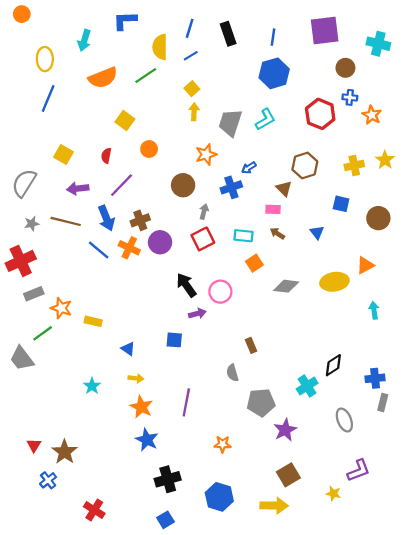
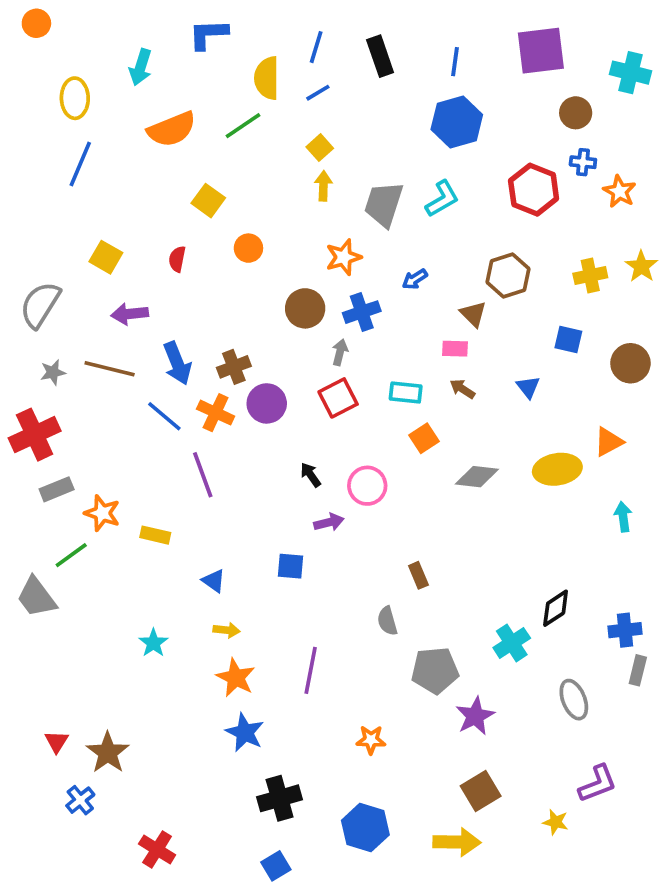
purple line: (122, 185) -> (203, 475), moved, turned -64
blue cross: (231, 187) -> (362, 312), moved
black arrow: (186, 285) -> (311, 475), size x0.6

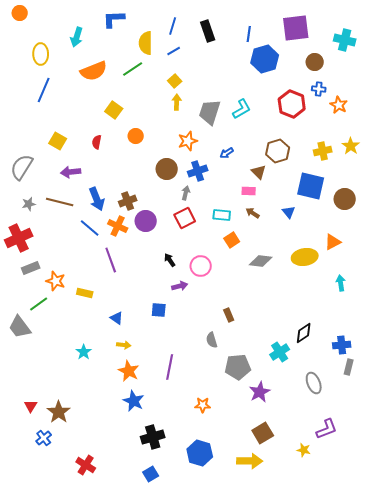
blue hexagon: (457, 122) -> (265, 59), moved
blue square: (568, 339) -> (311, 186), size x1.8

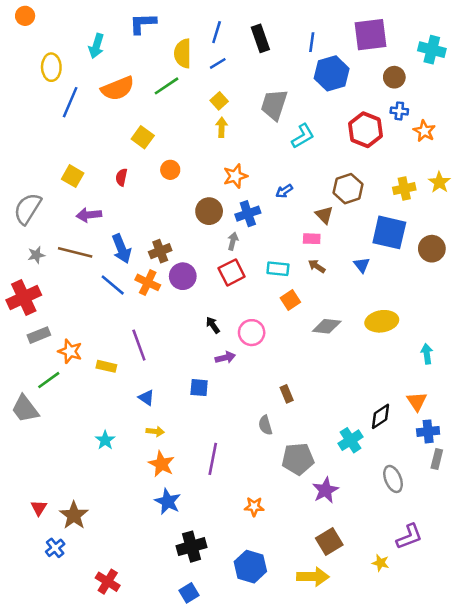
blue line: (44, 90) -> (70, 102), moved
gray trapezoid: (210, 112) -> (274, 105), moved
orange triangle: (333, 242) -> (417, 401), moved, turned -36
purple line: (111, 260) -> (139, 345), moved

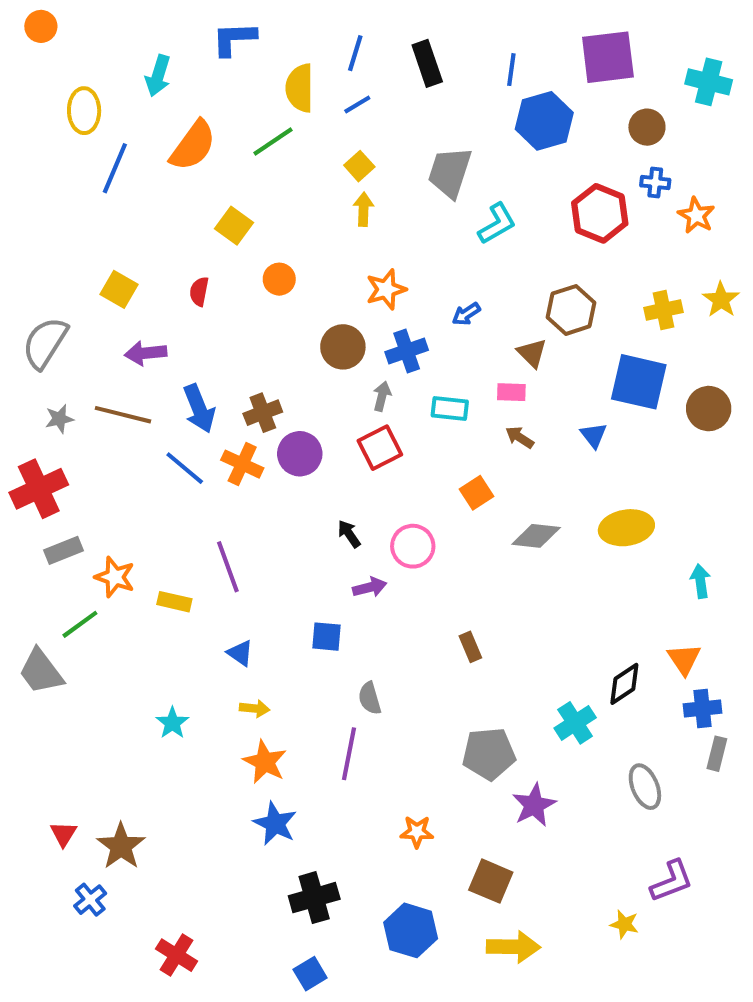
orange semicircle: (118, 88) -> (193, 146), turned -32
cyan rectangle: (278, 269) -> (450, 409), moved
gray semicircle: (265, 425) -> (370, 698), moved
brown square: (329, 542) -> (491, 881), moved, turned -36

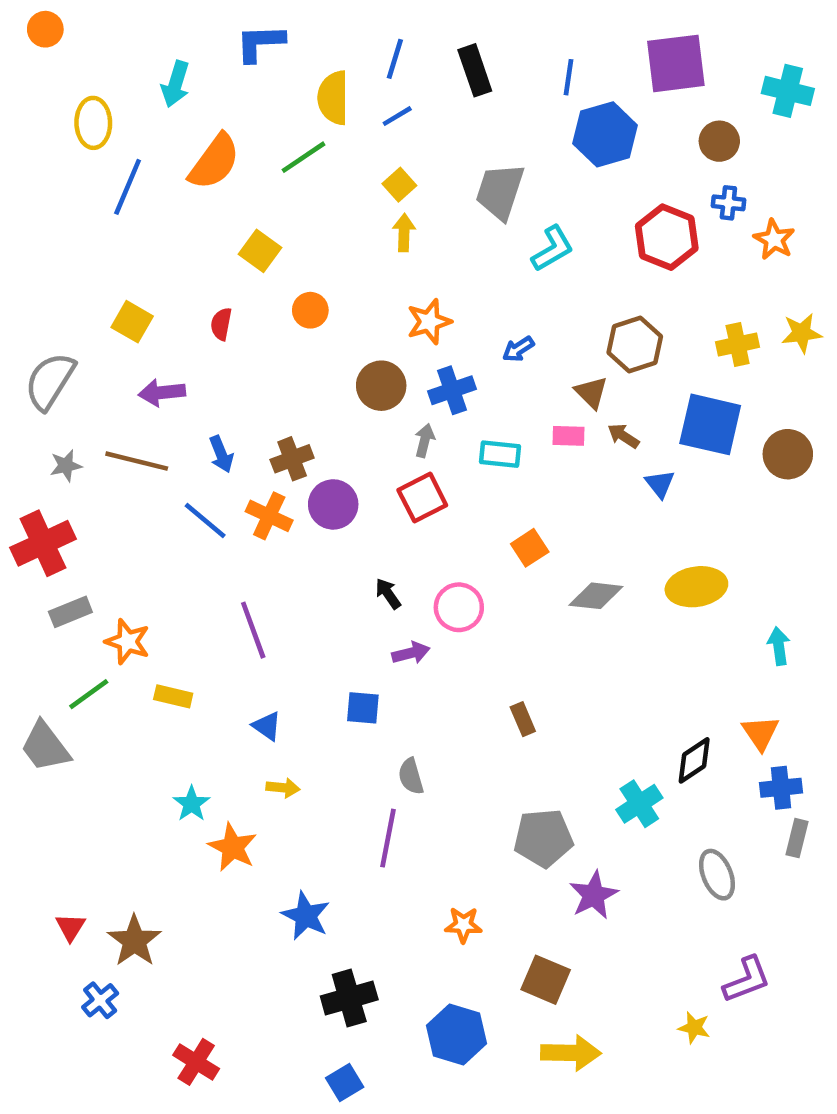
yellow star: (721, 300) -> (802, 333), turned 30
blue arrow: (199, 409) -> (221, 454), size x0.7
brown arrow: (520, 437) -> (623, 436), moved
yellow rectangle: (174, 602) -> (173, 696), moved
orange star: (265, 762) -> (233, 847), moved

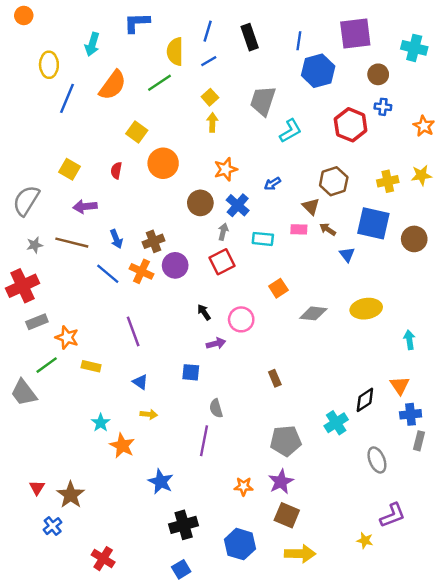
orange star: (774, 239) -> (424, 126), moved
orange circle: (310, 310) -> (163, 163), size x1.6
blue cross: (452, 390) -> (238, 205), turned -30
purple star: (594, 895) -> (281, 482), moved

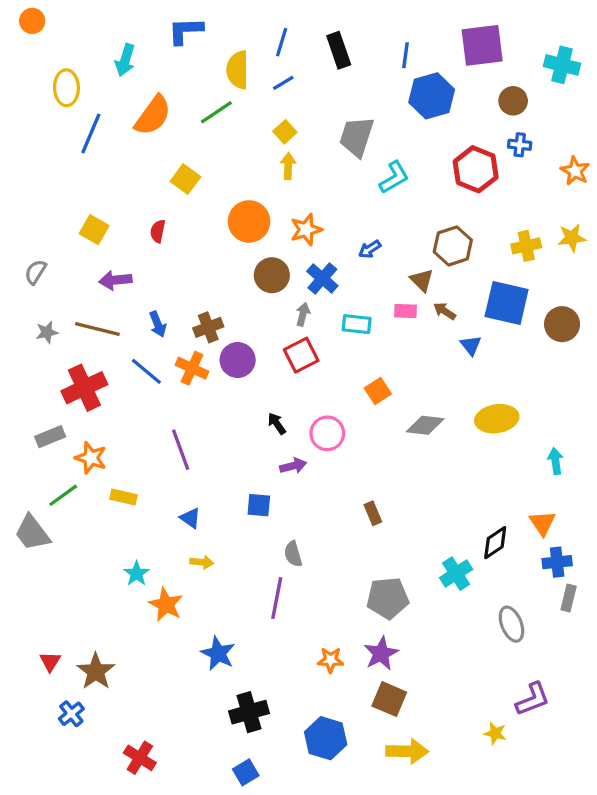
orange circle: (163, 163) -> (249, 221), moved
gray semicircle: (26, 200) -> (35, 272), size x0.6
red cross: (23, 286) -> (84, 388), moved

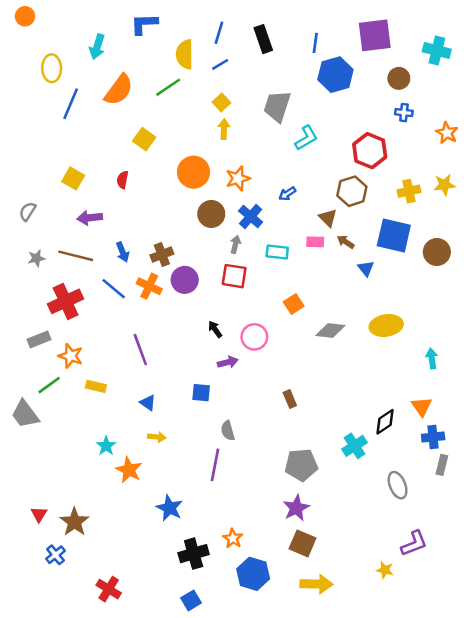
red hexagon: (476, 169) -> (370, 151), moved
red square: (301, 355) -> (234, 276), turned 36
orange star: (331, 660) -> (233, 538), moved, turned 30

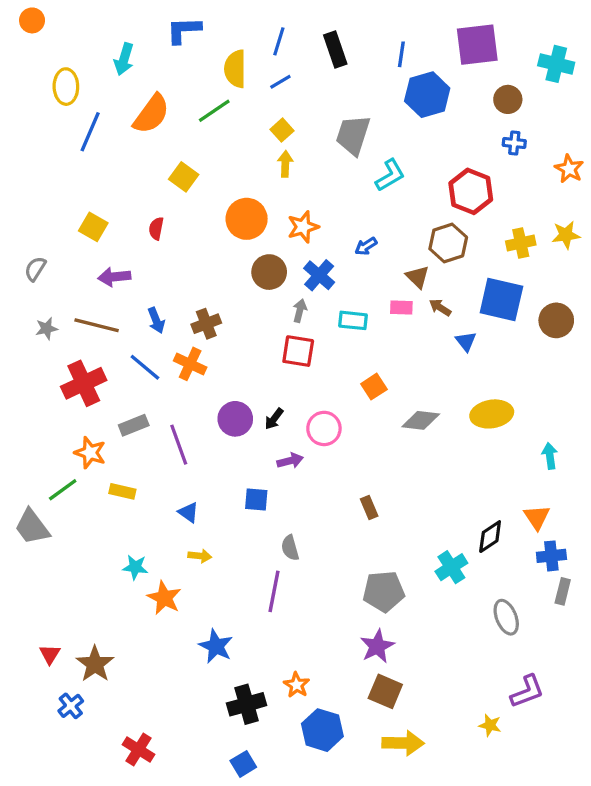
purple circle: (185, 280) -> (235, 419), moved
black arrow: (215, 329) -> (274, 419), turned -108
gray rectangle: (39, 339) -> (134, 425), moved
cyan star: (106, 446) -> (135, 567), turned -30

